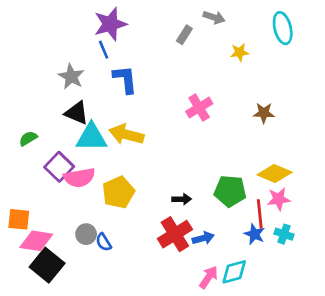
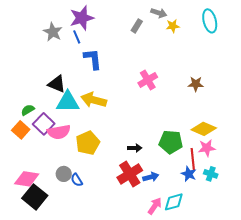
yellow star: (240, 52) -> (173, 26), moved
gray star: (71, 77) -> (53, 32), moved
green semicircle: (28, 138) -> (28, 110), moved
orange square: (19, 219) -> (21, 130), moved, turned 36

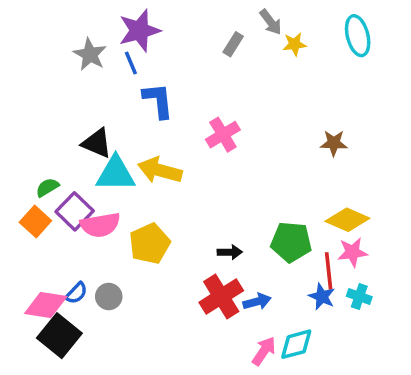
gray arrow: (159, 13) -> (271, 22), turned 35
pink cross: (148, 80) -> (223, 135), moved
blue semicircle: (77, 180) -> (76, 293), moved, turned -104

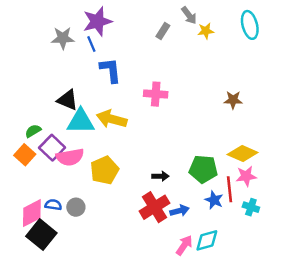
gray star: (90, 54) -> (63, 38), turned -30
pink cross: (223, 135) -> (156, 94), turned 35
blue semicircle: (76, 293) -> (53, 205), turned -126
blue star: (322, 297) -> (214, 200), moved
pink diamond: (46, 305) -> (32, 213), turned -36

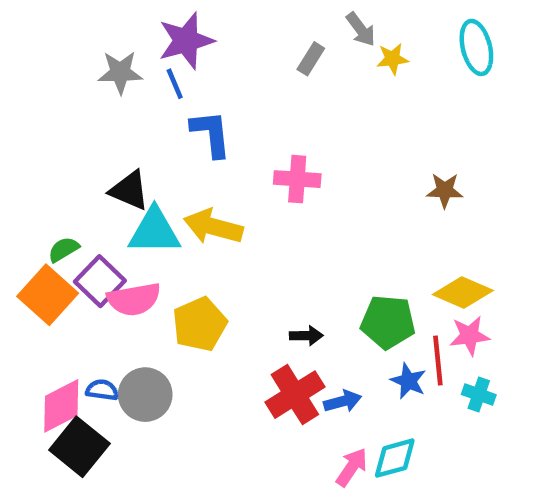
orange square: (25, 155) -> (48, 295), size x1.4
gray circle: (76, 207) -> (145, 395), size x1.5

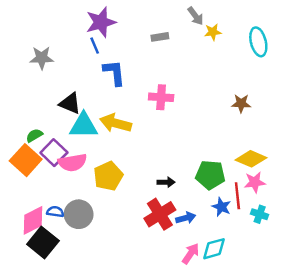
cyan ellipse: (476, 47) -> (258, 42), moved
gray rectangle: (311, 59) -> (160, 37), moved, turned 49
gray star: (120, 72) -> (42, 58), moved

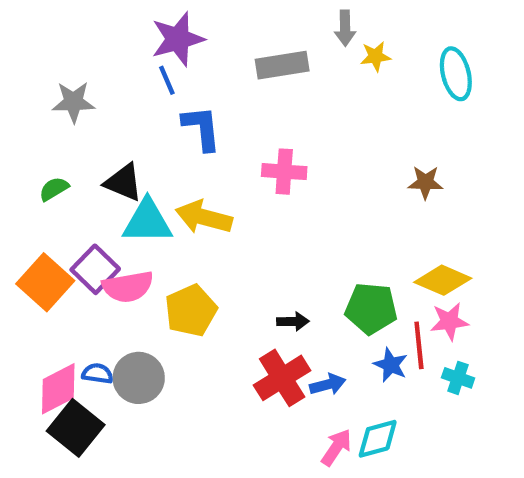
gray arrow: (196, 16) -> (345, 28), turned 36
gray rectangle: (160, 37) -> (282, 65), size x1.6
green semicircle: (34, 135) -> (54, 189), moved

